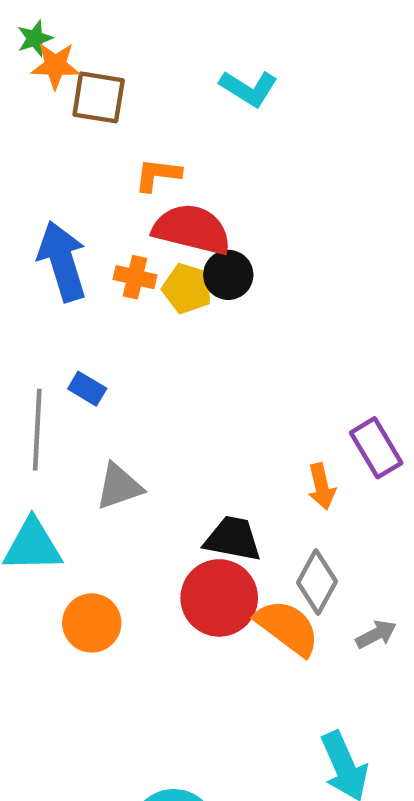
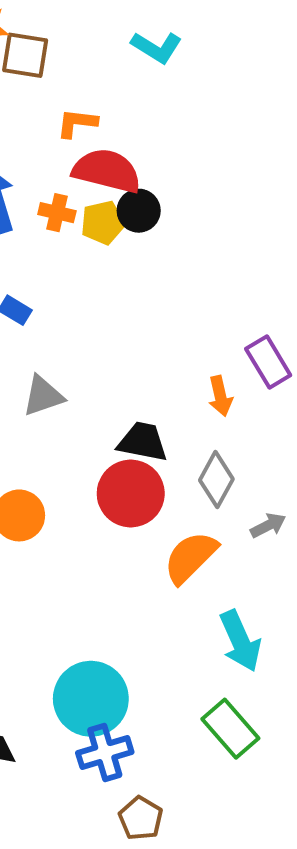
yellow pentagon: (187, 289) -> (103, 223), turned -30
orange semicircle: (287, 627) -> (190, 557), moved, turned -82

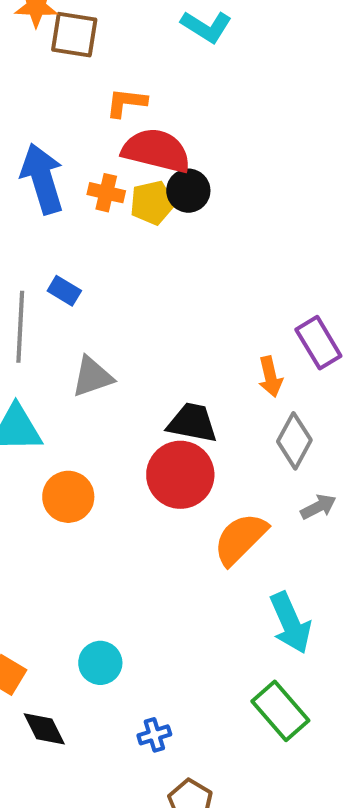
gray diamond: (216, 480) -> (294, 441), moved
cyan circle: (91, 699) -> (100, 663), moved, size x0.6
blue cross: (105, 753) -> (154, 735), size x0.6

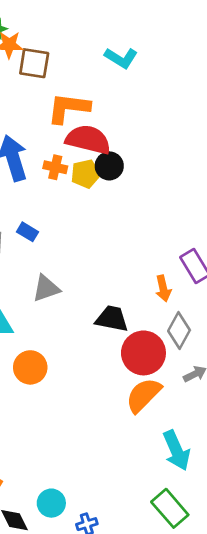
orange L-shape: (126, 103) -> (68, 108), size x1.6
red circle: (180, 475) -> (143, 353), moved
cyan circle: (100, 663) -> (51, 503), moved

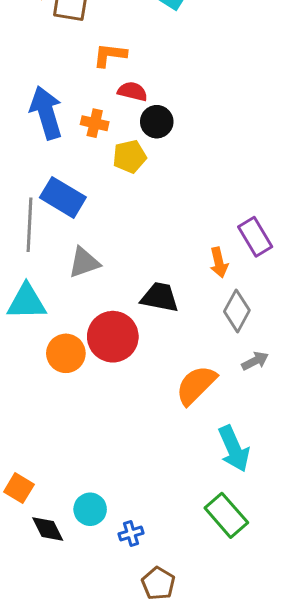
orange L-shape: (68, 108) -> (110, 55), size x0.7
red semicircle: (88, 140) -> (132, 91), size x0.6
yellow pentagon: (86, 174) -> (129, 157), moved
blue rectangle: (28, 232) -> (63, 197), size x1.8
red circle: (143, 353) -> (113, 337), moved

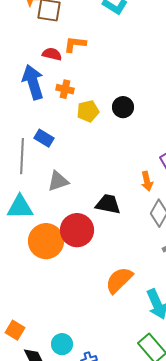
red semicircle: (132, 91) -> (52, 54), moved
black circle: (157, 122) -> (123, 107), moved
blue rectangle: (63, 197) -> (44, 138), size x0.7
orange circle: (66, 353) -> (46, 241), size x1.4
orange semicircle: (196, 385) -> (119, 280), moved

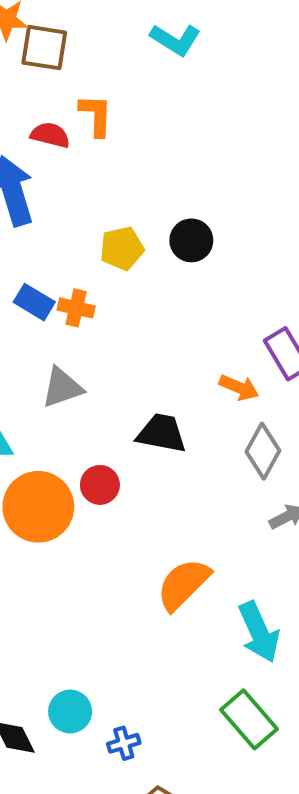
orange L-shape: (75, 44) -> (96, 115), turned 85
orange cross: (65, 89) -> (76, 308), moved
orange arrow: (147, 181) -> (239, 387), turned -54
red circle: (77, 230) -> (100, 485), size x0.6

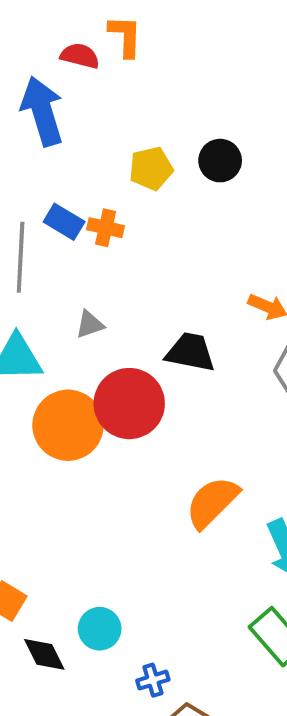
gray triangle: (62, 387) -> (90, 324), moved, size x0.7
red circle: (100, 485) -> (129, 404), size x1.8
blue cross: (124, 743) -> (153, 680), moved

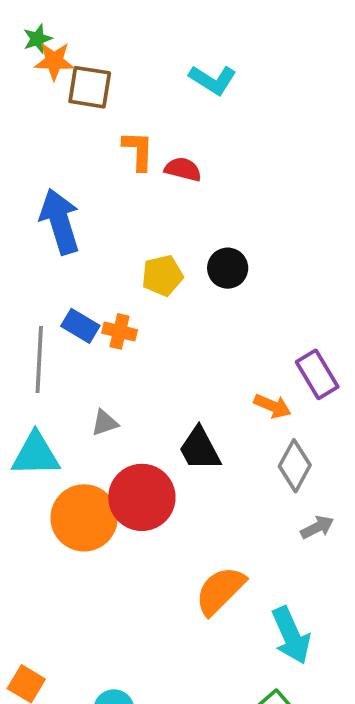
red semicircle: (80, 56) -> (183, 169), moved
black trapezoid: (190, 352) -> (200, 449), turned -129

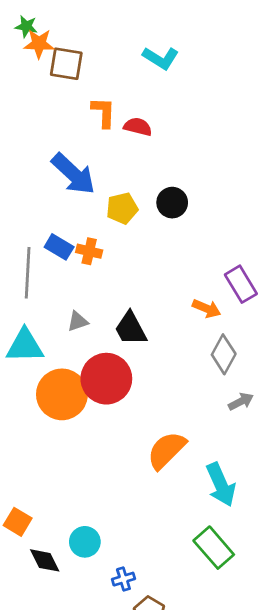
green star: (37, 39) -> (26, 26), turned 30
blue arrow: (60, 221) -> (73, 174), moved, turned 150
black trapezoid: (200, 449) -> (131, 329), moved

